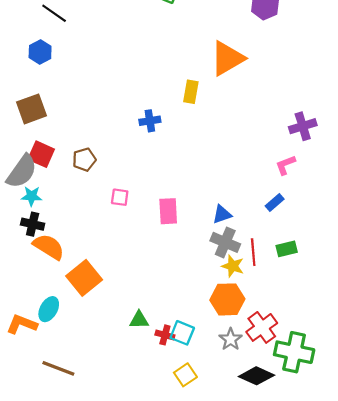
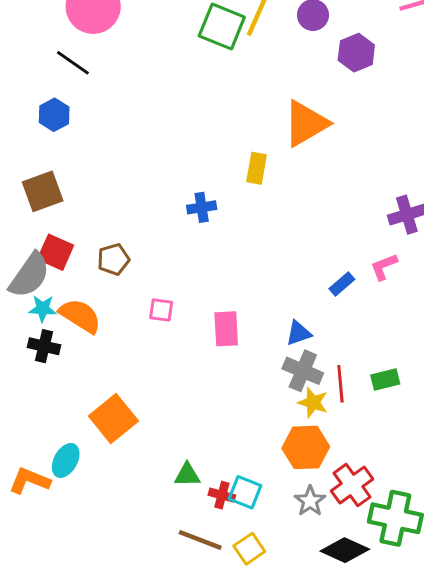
blue rectangle: (275, 203) -> (342, 284), moved
orange semicircle: (49, 247) -> (80, 316), moved
brown line: (58, 368) -> (200, 540), moved

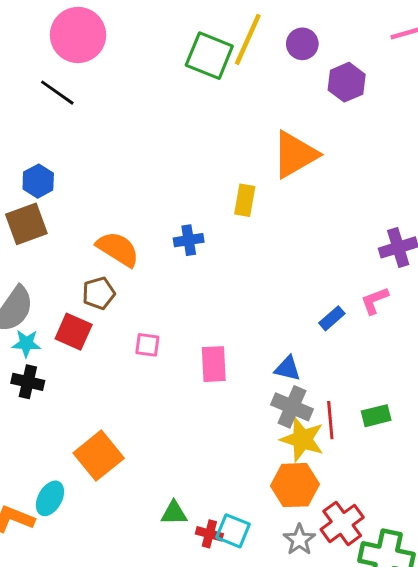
blue hexagon: (54, 115) -> (38, 181), moved
red square: (56, 252) -> (74, 332), moved
orange semicircle: (80, 316) -> (118, 249), moved
blue triangle: (299, 333) -> (288, 369), turned 32
yellow star: (313, 403) -> (302, 439), size x1.4

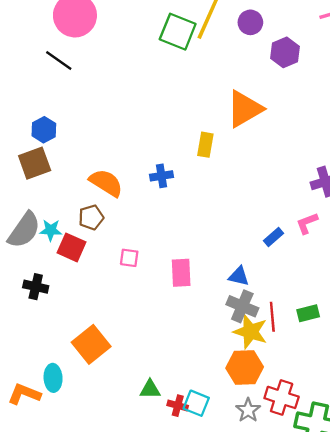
cyan star: (26, 343) -> (51, 230), moved
cyan ellipse: (50, 498) -> (53, 378), turned -32
red cross: (342, 523) -> (282, 397), turned -36

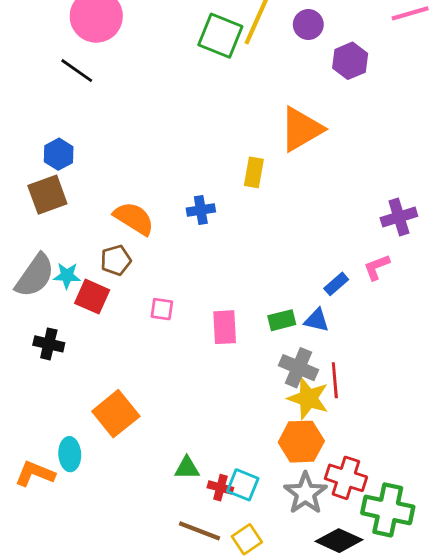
blue triangle: (239, 276) -> (317, 320), moved
green rectangle: (308, 313) -> (282, 320), moved
gray star: (248, 410) -> (305, 493), size x1.4

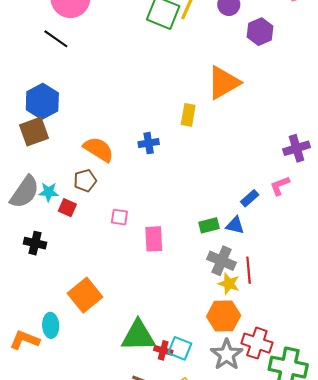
blue hexagon: (59, 154) -> (42, 101), size x1.5
red square: (92, 297) -> (67, 208), size x0.7
pink rectangle: (225, 327) -> (154, 239), moved
yellow star: (308, 398) -> (229, 284), size x0.7
green triangle: (187, 468) -> (138, 336), size x1.8

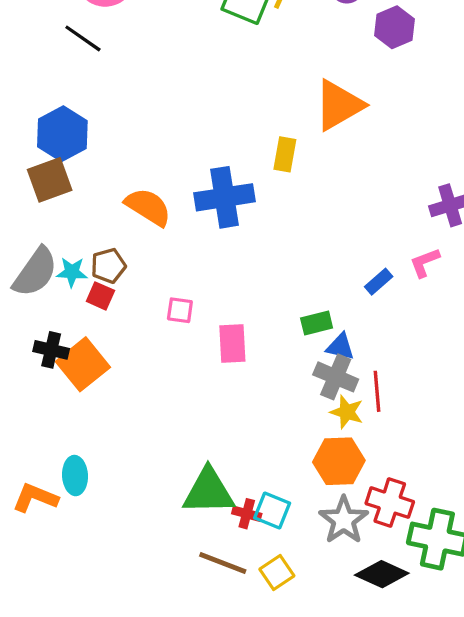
blue cross: (149, 143) -> (224, 197), size x1.8
brown pentagon: (85, 181) -> (108, 266), moved
blue triangle: (235, 225) -> (340, 347), moved
orange square: (85, 295) -> (83, 364), moved

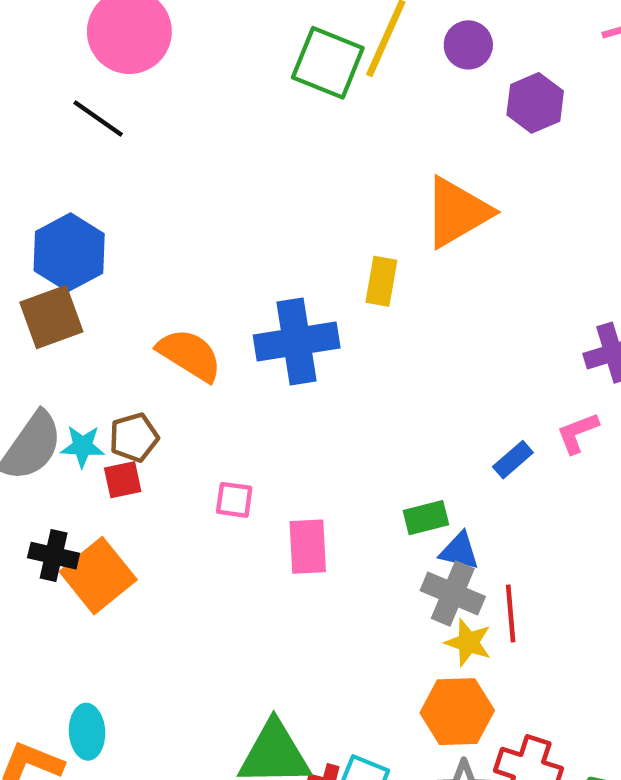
red square: (100, 296) -> (123, 480), turned -36

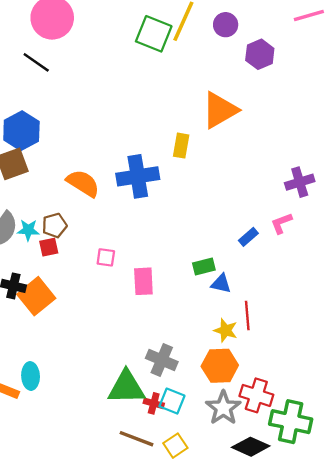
gray cross: (453, 593) -> (162, 360), moved

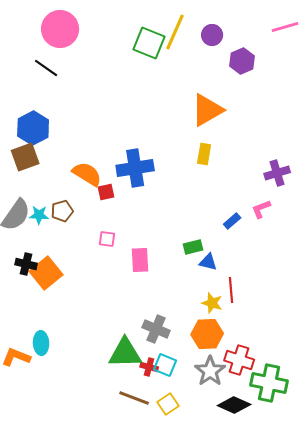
yellow rectangle: (181, 146) -> (204, 154), moved
red square: (49, 247) -> (106, 192), moved

